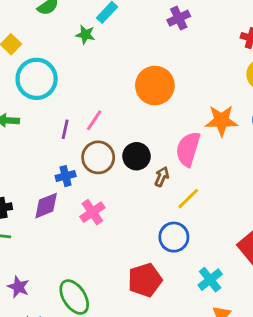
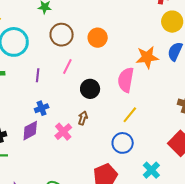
orange circle: (155, 86) -> (98, 38), size x0.7
pink line: (94, 120) -> (67, 66), moved
brown circle: (98, 157) -> (62, 35), moved
brown arrow: (162, 177) -> (83, 118), moved

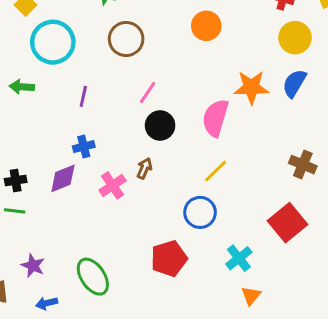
orange circle: (98, 38) -> (206, 26), moved
pink line: (67, 66) -> (148, 92), moved

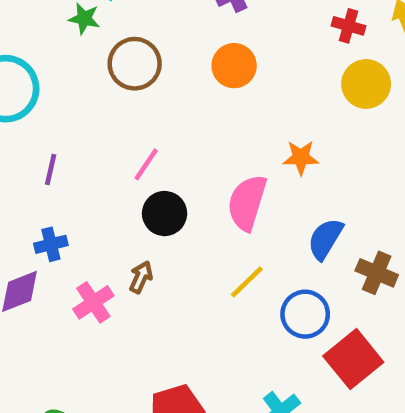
brown circle: (126, 39) -> (135, 64), moved
blue semicircle: (294, 83) -> (325, 239), moved
orange star: (251, 87) -> (301, 157), size x0.7
blue circle: (200, 212) -> (305, 314), moved

